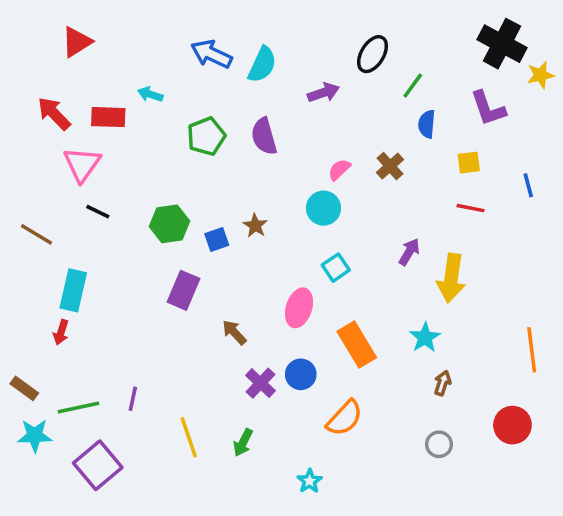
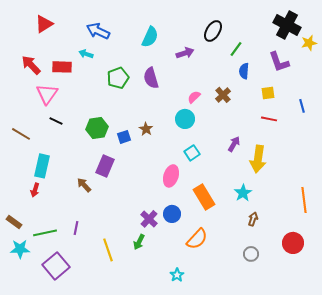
blue arrow: (212, 54) -> (98, 31), moved
brown arrow: (234, 332) -> (84, 185), moved
green arrow: (243, 443) -> (139, 242), moved

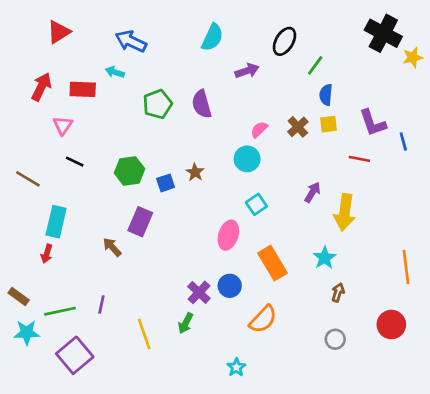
cyan semicircle: (150, 37) -> (212, 37), moved
purple L-shape: (279, 62) -> (373, 123), moved
red arrow: (31, 65) -> (41, 87), turned 70
yellow square: (268, 93) -> (329, 124), moved
pink triangle: (47, 94) -> (63, 125), size x0.7

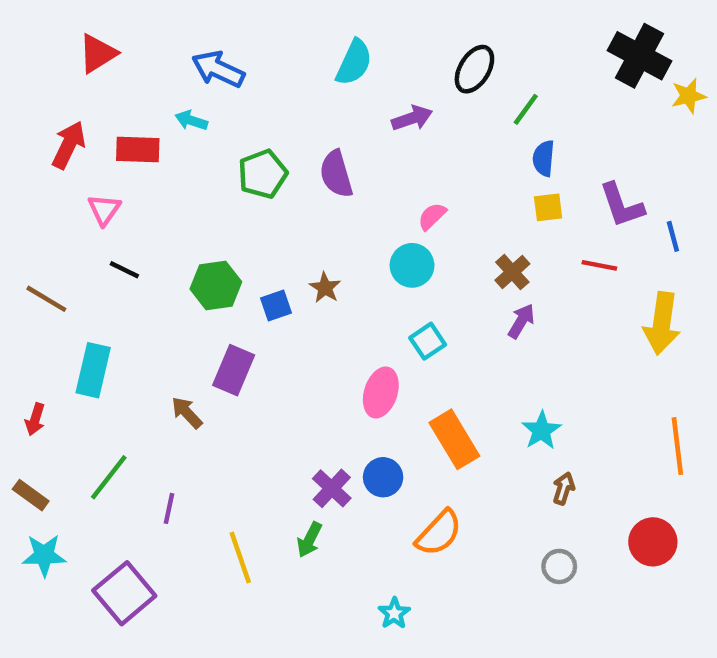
brown cross: (298, 127) -> (512, 272), moved
yellow arrow: (345, 212) -> (662, 323), moved
red arrow: (47, 254) -> (35, 419), moved
green line: (60, 311) -> (109, 477), moved, turned -40

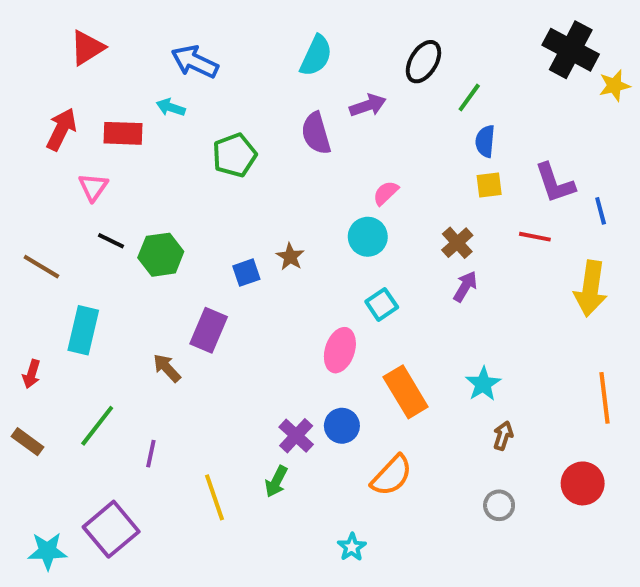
purple semicircle: (336, 174) -> (316, 133), moved
green hexagon: (216, 285) -> (161, 255), moved
cyan star: (44, 555) -> (47, 551), moved

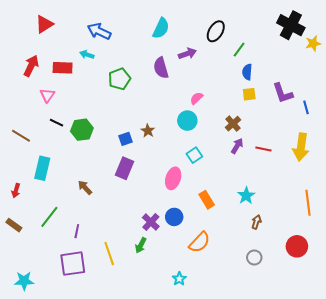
red line: (535, 237) -> (263, 149), moved
purple rectangle: (209, 330) -> (124, 168), moved
orange rectangle: (406, 392) -> (207, 200), size x0.7
purple square: (111, 529) -> (73, 264), moved, turned 32

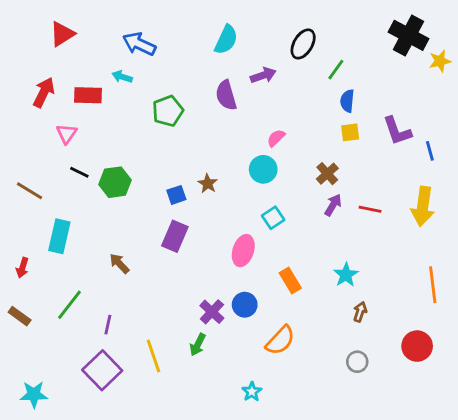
purple square: (73, 264) -> (102, 370), turned -36

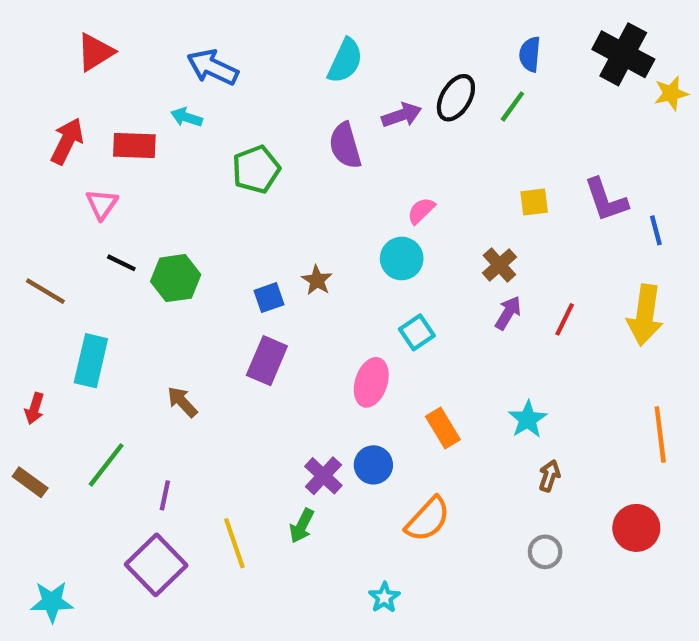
black ellipse: (303, 44) -> (456, 98), moved
blue semicircle: (347, 101) -> (530, 54), moved
red line: (370, 209) -> (565, 319), turned -75

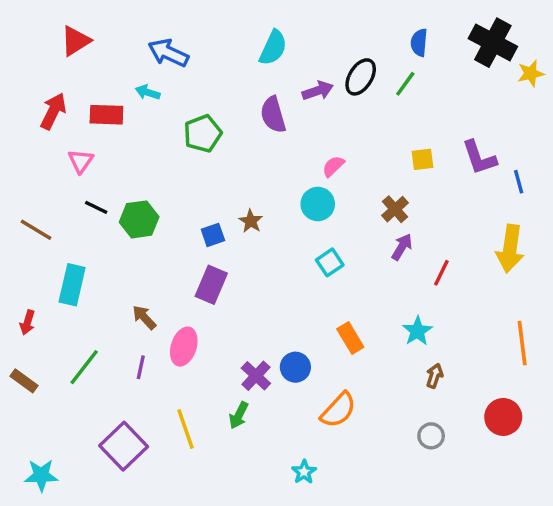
red line: (565, 319) -> (441, 273), moved
pink ellipse: (371, 382) -> (184, 347), moved
purple line: (165, 495) -> (141, 367), moved

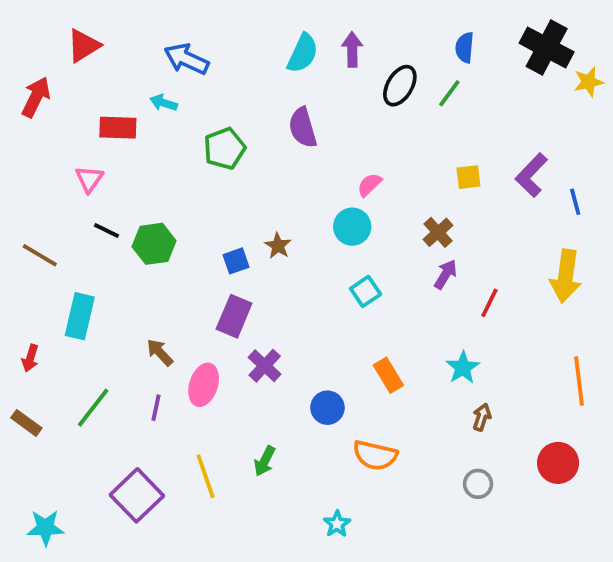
purple arrow: (318, 91) -> (352, 49), moved, turned -72
red arrow: (53, 111) -> (36, 97), moved
purple L-shape: (479, 158) -> (531, 175), turned 63
purple cross: (256, 376) -> (265, 366), moved
orange semicircle: (338, 410) -> (375, 455), turned 60

